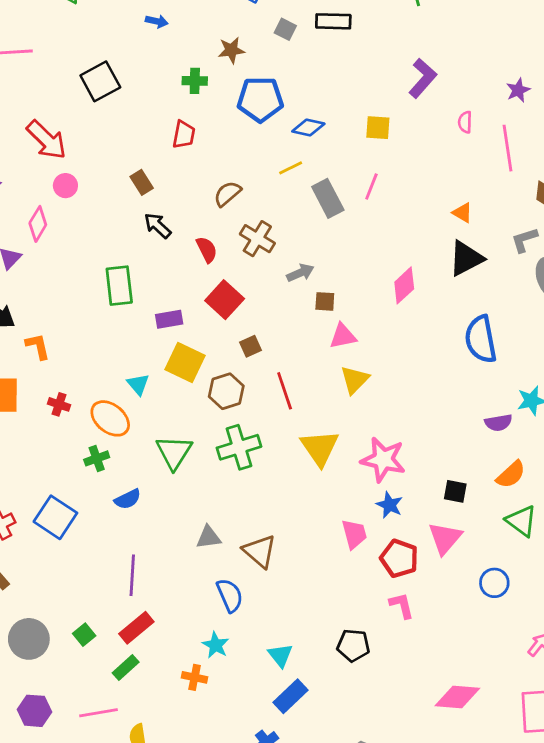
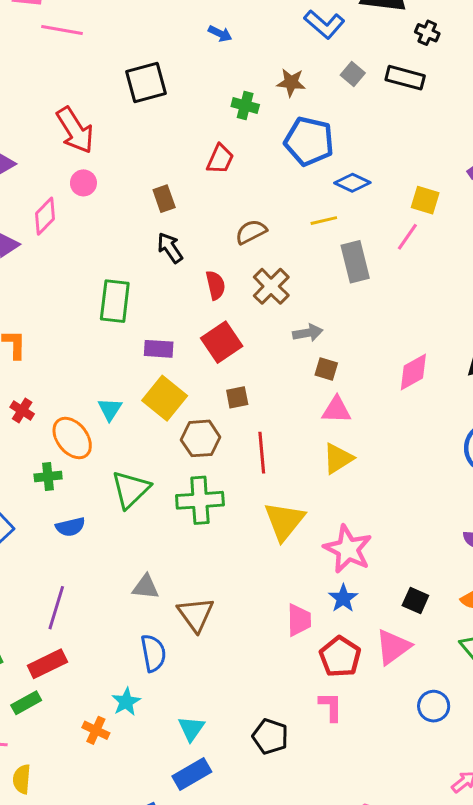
pink line: (371, 187) -> (407, 237), moved

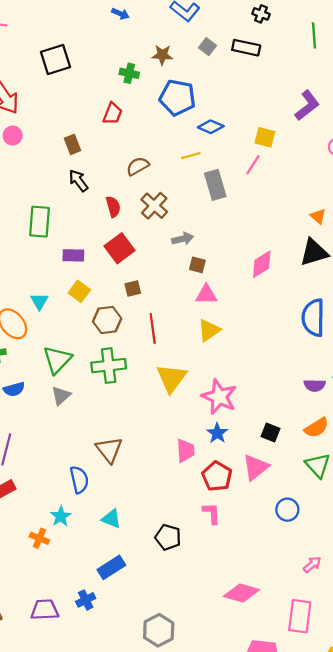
blue arrow: (220, 34) -> (120, 14), moved
yellow square: (165, 398) -> (79, 291), size x0.7
gray triangle: (146, 587) -> (61, 396), moved, turned -45
cyan triangle: (191, 729) -> (111, 519), moved, turned -40

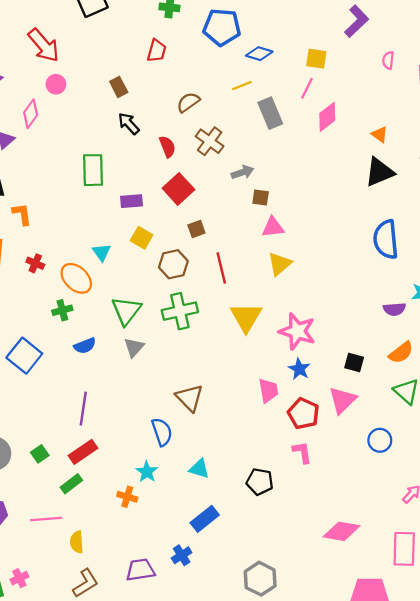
pink diamond: (262, 264) -> (327, 117), moved

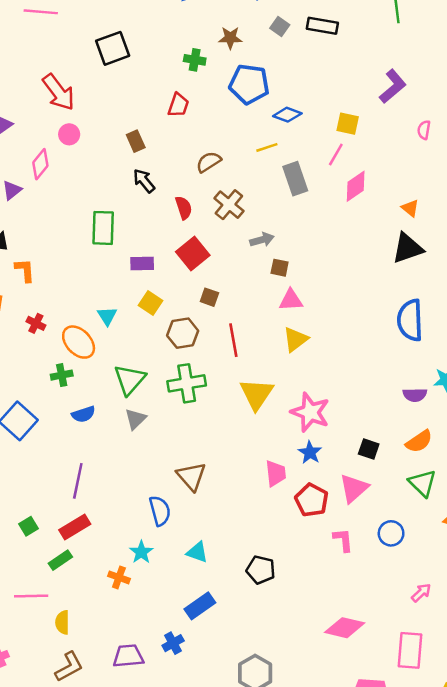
brown square: (196, 229) -> (209, 297), turned 36
pink L-shape: (302, 452) -> (343, 540), moved

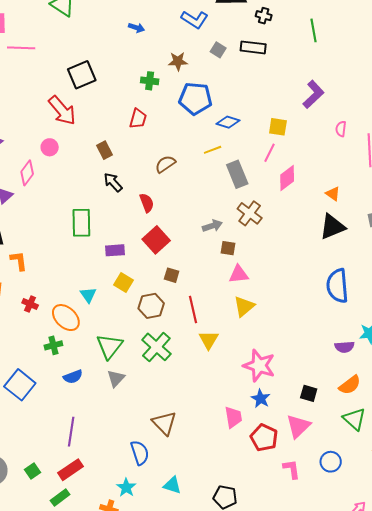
red arrow: (59, 92) -> (62, 110), moved
brown cross: (229, 205) -> (250, 213), moved
green cross: (187, 383) -> (156, 347), turned -36
yellow triangle: (257, 394) -> (209, 340), moved, size x0.7

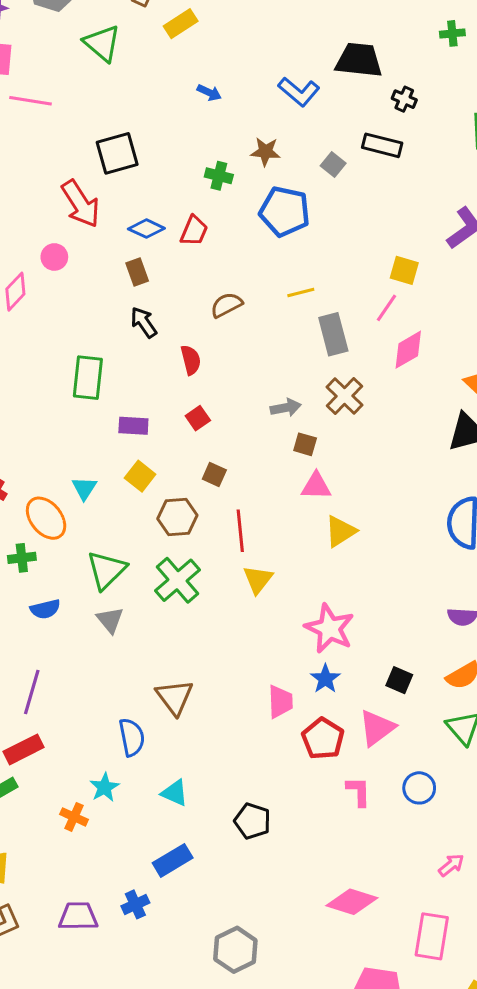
gray square: (218, 50) -> (333, 164), moved
blue diamond: (228, 122) -> (146, 229), moved
red square: (156, 240) -> (198, 418), size x0.6
yellow triangle: (244, 306) -> (340, 531), moved
gray triangle: (116, 378) -> (110, 620), turned -30

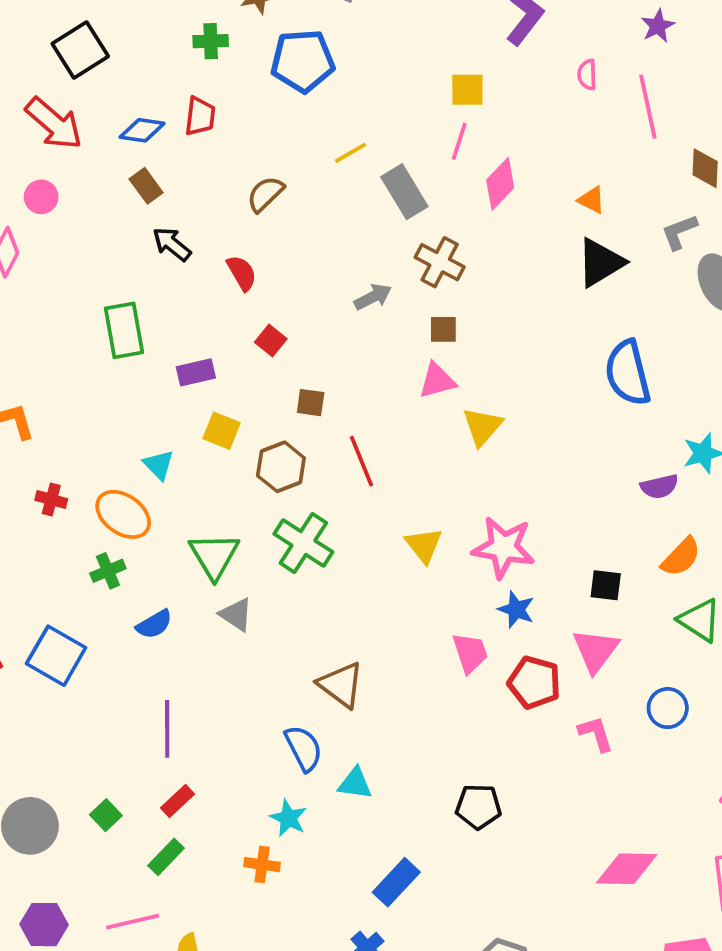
brown square: (305, 444) -> (443, 329), moved
yellow triangle: (258, 580) -> (424, 545), moved
red rectangle: (24, 749) -> (177, 801), size x0.7
cyan triangle: (175, 793) -> (355, 784), moved

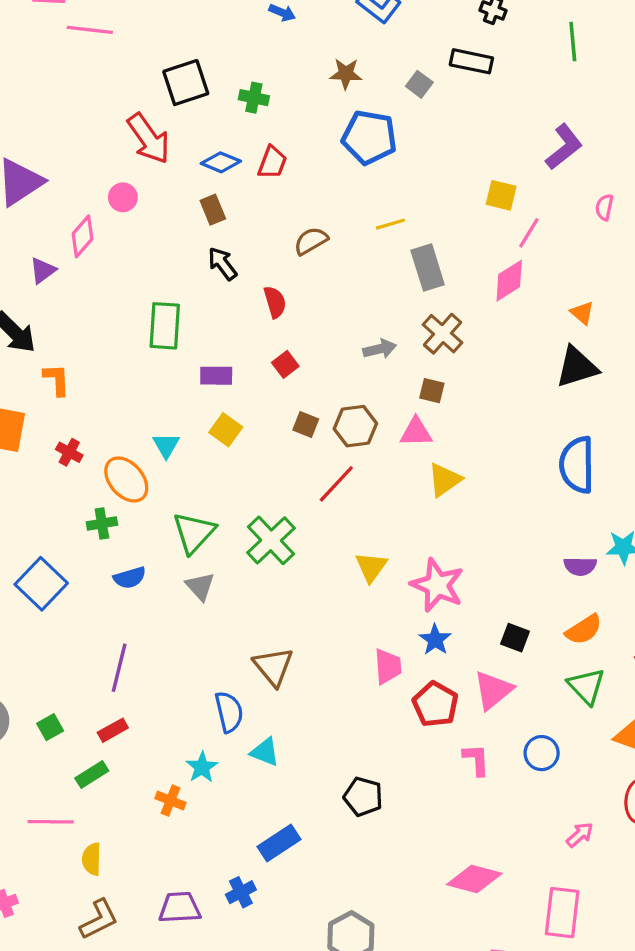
green cross: (211, 41) -> (254, 98), moved
pink line: (459, 141) -> (529, 233), moved
red line: (361, 461) -> (336, 484), turned 51
brown hexagon: (281, 467) -> (355, 426), moved

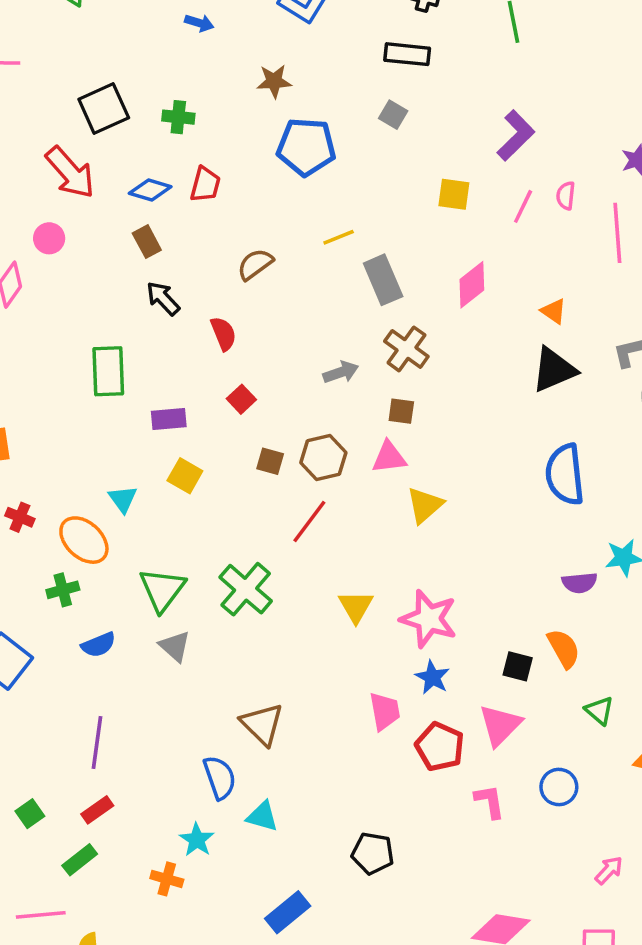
gray square: (419, 84) -> (393, 115), moved
pink line: (529, 233) -> (523, 206), moved
orange semicircle: (584, 630) -> (564, 648), moved, turned -81
green triangle: (586, 686) -> (599, 711), size x0.7

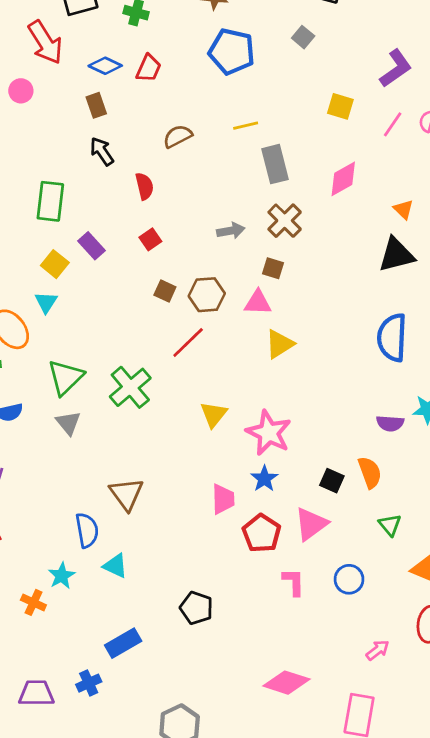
purple rectangle: (169, 419) -> (91, 246), turned 44
yellow square: (185, 476) -> (55, 264), moved

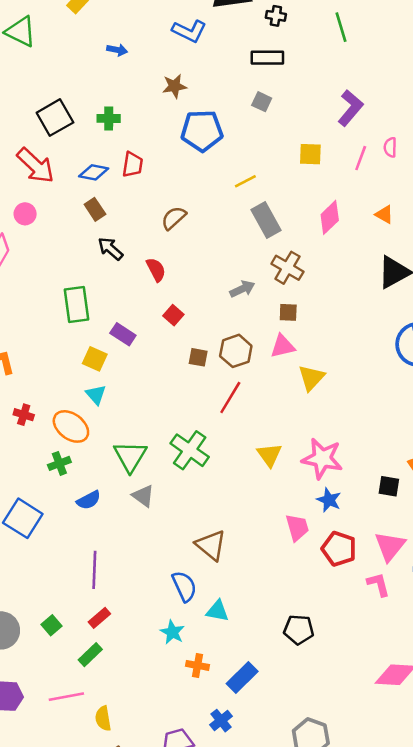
yellow line: (246, 126) -> (245, 181), moved
orange triangle: (403, 209) -> (384, 214), moved
pink triangle: (311, 524) -> (390, 546), moved
orange cross: (33, 602) -> (197, 665), moved

